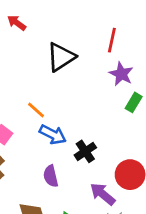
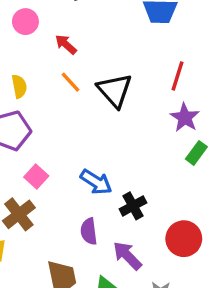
black triangle: (61, 57) -> (115, 90), turned -44
orange line: (36, 110) -> (70, 82), moved
purple arrow: (103, 194) -> (127, 256), moved

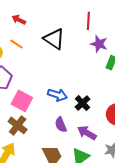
orange line: (70, 82) -> (16, 44), moved
pink square: (36, 176) -> (22, 101), size x1.5

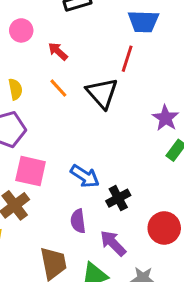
red line: (88, 21) -> (127, 59), moved
orange line: (16, 44) -> (58, 88), moved
pink square: (22, 101) -> (31, 171), turned -30

